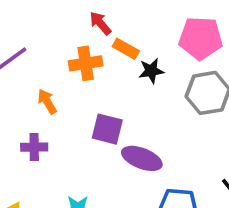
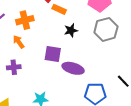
orange cross: (86, 63) -> (25, 20), moved
black star: (151, 71) -> (71, 30), moved

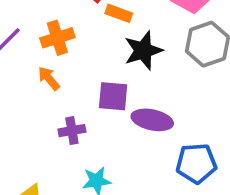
black star: (71, 30) -> (143, 50), size x1.5
purple cross: (14, 67) -> (72, 131), moved

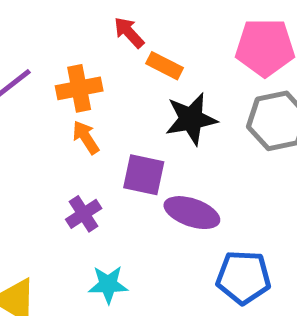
orange arrow: (49, 78) -> (86, 137), moved
purple cross: (72, 131) -> (84, 214), turned -30

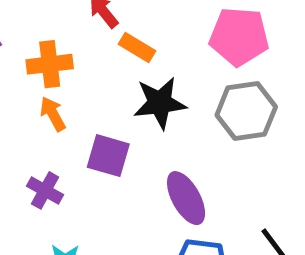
purple ellipse: (192, 213) -> (186, 198), moved, turned 38
purple cross: (84, 214) -> (45, 190), turned -32

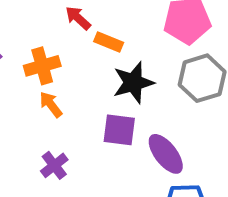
purple square: (108, 156) -> (119, 130), moved
purple cross: (45, 190) -> (54, 165), turned 32

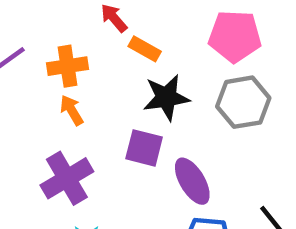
purple cross: (54, 165) -> (67, 178), size x1.6

